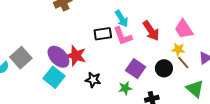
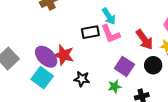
red arrow: (151, 31) -> (144, 40), moved

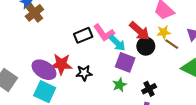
cyan arrow: (109, 16) -> (117, 43), moved
black circle: (153, 65) -> (146, 46), moved
black star: (82, 79) -> (84, 73), moved

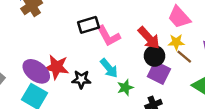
black rectangle: (83, 35) -> (88, 25), moved
cyan arrow: (117, 43) -> (109, 68), moved
purple square: (125, 62) -> (159, 73), moved
green star: (119, 85) -> (125, 88), moved

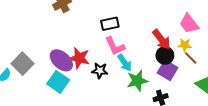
pink L-shape: (108, 36) -> (115, 46), moved
green star: (125, 88) -> (137, 81), size x1.5

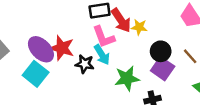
red arrow: (161, 39) -> (121, 20), moved
yellow star: (185, 45) -> (139, 27), moved
cyan arrow: (125, 63) -> (102, 55), moved

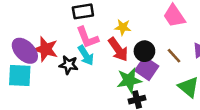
red arrow: (121, 20) -> (118, 50), moved
cyan square: (36, 74) -> (20, 75), turned -35
green star: (127, 78) -> (129, 80), moved

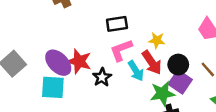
pink L-shape: (87, 37) -> (121, 50), turned 90
cyan arrow: (86, 55) -> (136, 71), moved
black star: (69, 65) -> (102, 77), turned 30

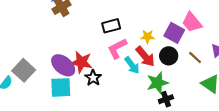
black star: (102, 77) -> (93, 78), moved
purple square: (180, 82) -> (174, 33), moved

